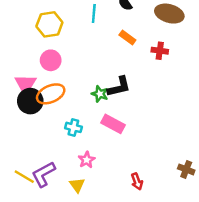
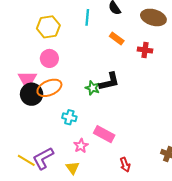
pink rectangle: (113, 124) -> (104, 134), moved

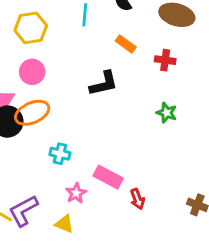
black L-shape: (109, 82) -> (104, 84), moved
green star: (92, 88) -> (167, 113), moved
red arrow: (125, 165) -> (137, 199), moved
yellow triangle: (73, 168) -> (64, 224), turned -32

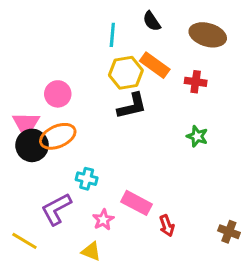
yellow hexagon: (31, 28) -> (126, 73), moved
orange rectangle: (126, 44) -> (155, 65), size x1.4
purple L-shape: (23, 211) -> (56, 209), moved

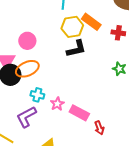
cyan cross: (87, 179) -> (37, 95), moved
pink star: (103, 220) -> (57, 104), moved

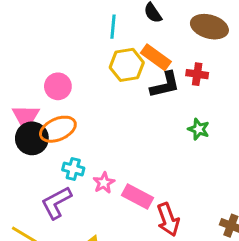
black L-shape: (76, 49) -> (165, 85), moved
red arrow: (99, 128) -> (168, 219), size x1.5

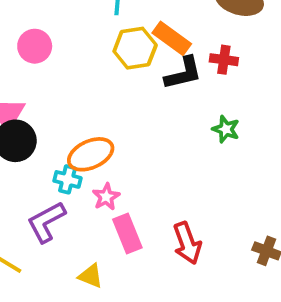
pink circle: (58, 86) -> (35, 46), moved
orange ellipse: (58, 129) -> (91, 154), moved
pink rectangle: (137, 197) -> (127, 234), moved, turned 40

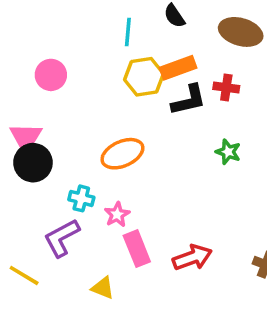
orange rectangle: (172, 38) -> (178, 68), turned -56
orange ellipse: (91, 154) -> (122, 154), moved
red arrow: (187, 243) -> (192, 258), turned -90

